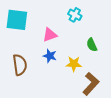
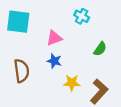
green semicircle: (92, 45) -> (100, 49), turned -120
yellow star: (74, 64) -> (72, 83), moved

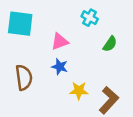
green semicircle: (100, 49) -> (110, 44), moved

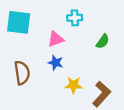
cyan cross: (90, 18) -> (75, 18), moved, turned -32

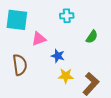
pink triangle: (56, 39) -> (39, 39), moved
blue star: (56, 63) -> (58, 56), moved

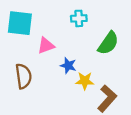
green semicircle: (92, 37) -> (108, 43), size x1.5
yellow star: (66, 76) -> (85, 81), moved

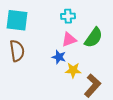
pink triangle: (46, 46) -> (69, 40), moved
brown semicircle: (23, 76) -> (17, 51), moved

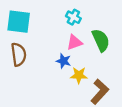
cyan cross: (68, 16) -> (73, 17), turned 32
green semicircle: (94, 38) -> (101, 40), turned -60

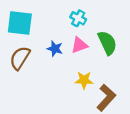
brown semicircle: (19, 54) -> (20, 58), turned -140
blue star: (64, 61) -> (55, 49), moved

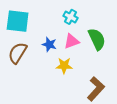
yellow star: (84, 80) -> (64, 66), moved

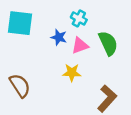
blue star: (49, 44) -> (59, 37), moved
brown semicircle: (18, 53) -> (20, 86), moved, turned 115

